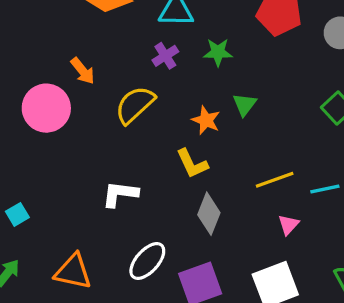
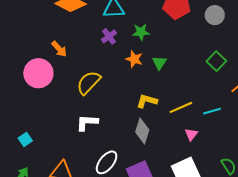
yellow semicircle: (135, 105) -> (89, 83), moved
orange star: (206, 120) -> (134, 59), moved
yellow L-shape: (192, 164) -> (147, 101), moved, turned 135

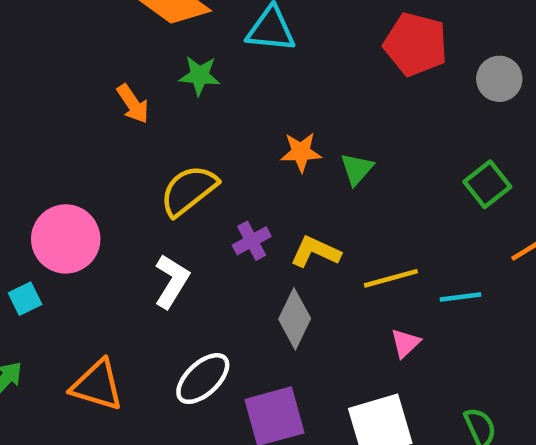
green star: (141, 32) -> (200, 76), moved
purple cross: (109, 36) -> (252, 241), moved
orange star: (134, 59) -> (301, 152), turned -30
pink circle: (38, 73) -> (66, 239), moved
white L-shape: (87, 123) -> (172, 281), turned 110

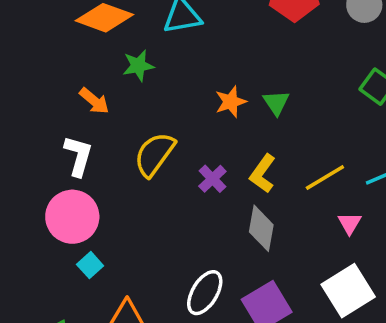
yellow L-shape: (315, 252) -> (263, 174), turned -63
white L-shape: (172, 281) -> (78, 156), moved
cyan square: (25, 299) -> (90, 265), moved

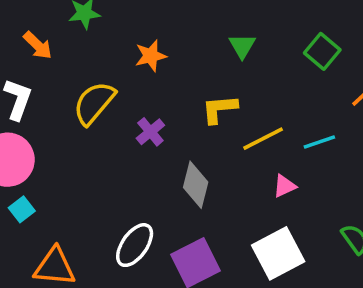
orange star: (231, 102) -> (151, 56), moved
green triangle: (276, 103) -> (242, 46), moved
yellow L-shape: (263, 174) -> (219, 109), moved, turned 45
pink triangle: (350, 223) -> (284, 186), turned 30

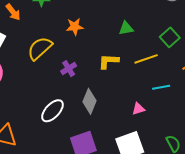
green triangle: (242, 46) -> (126, 28), turned 42
yellow line: (263, 139) -> (146, 59), moved
white ellipse: (135, 245) -> (52, 111), moved

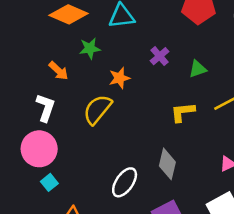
orange star: (75, 27) -> (119, 78), moved
purple cross: (69, 69) -> (160, 56), moved

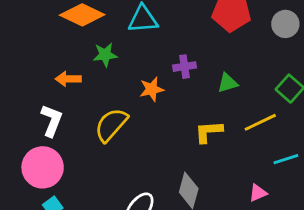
purple cross: (160, 56) -> (184, 67), turned 30
orange arrow: (58, 71) -> (68, 79), turned 135
orange star: (119, 78) -> (152, 89), moved

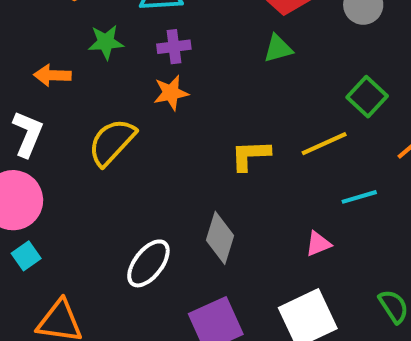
purple cross: (184, 67) -> (174, 47), moved
green triangle: (227, 83) -> (278, 48), moved

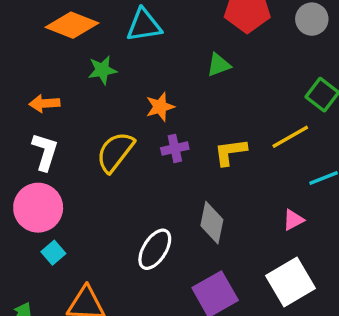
purple cross: (174, 47) -> (175, 148), moved
green triangle: (278, 48) -> (219, 65), moved
orange arrow: (52, 75) -> (44, 103), moved

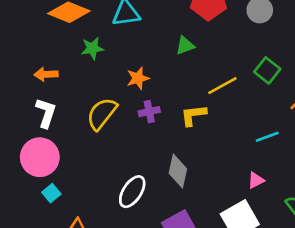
yellow line: (290, 137) -> (222, 86), moved
pink triangle: (293, 220) -> (256, 180), moved

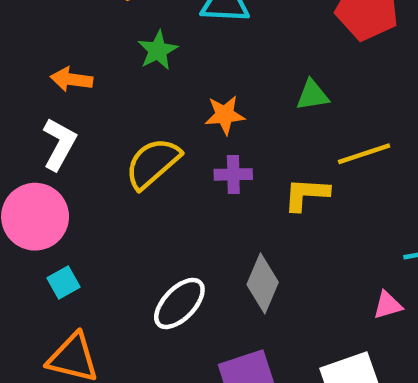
green triangle: (185, 46) -> (312, 95), moved
green star: (92, 48) -> (158, 50), turned -30
pink triangle: (256, 180) -> (388, 305), moved
cyan square: (51, 193) -> (63, 282), moved

